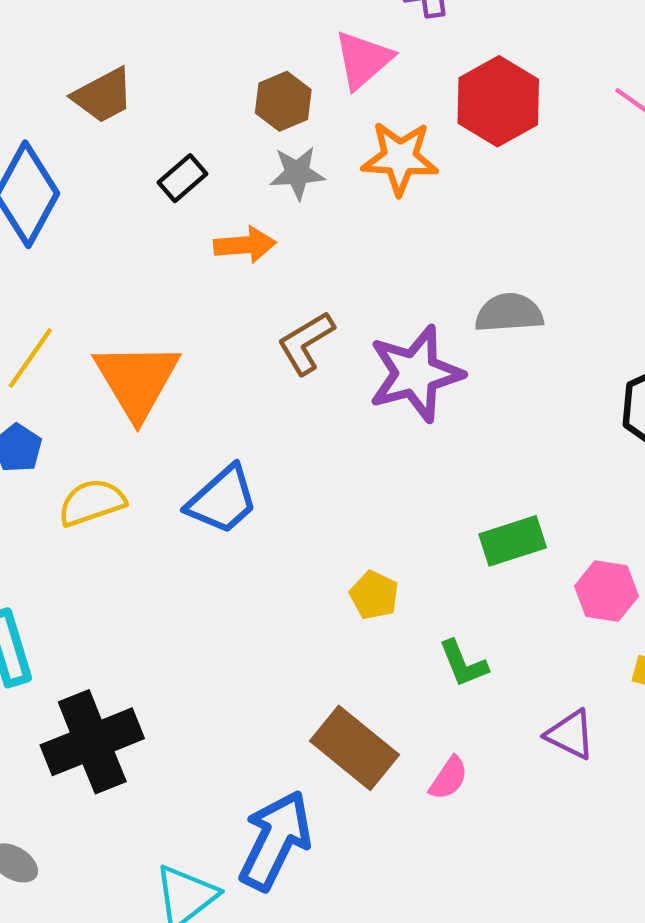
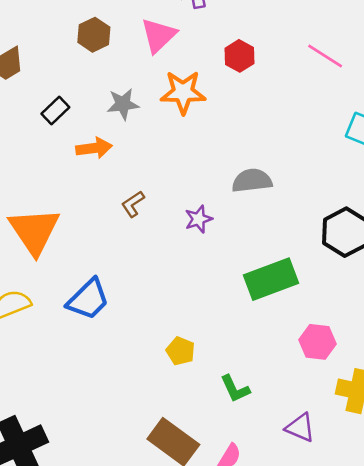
brown hexagon: (283, 101) -> (94, 35), moved
red hexagon: (498, 101) -> (239, 56), size x0.6
brown L-shape: (306, 343) -> (133, 204), size x0.7
purple star: (416, 374) -> (199, 219), size x0.5
green rectangle: (513, 541) -> (271, 279), moved, size x1.4

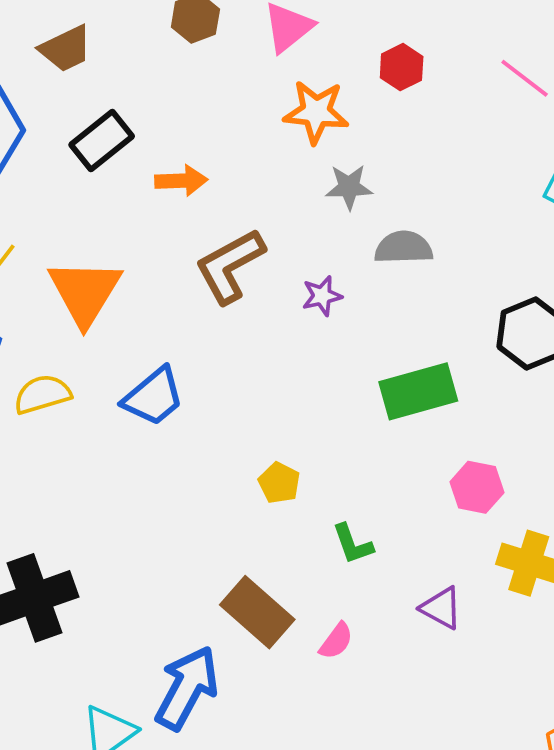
gray star: (123, 104) -> (349, 187), moved
black rectangle: (55, 110) -> (102, 141), moved, size x1.5
brown L-shape: (133, 204) -> (230, 266), size x2.0

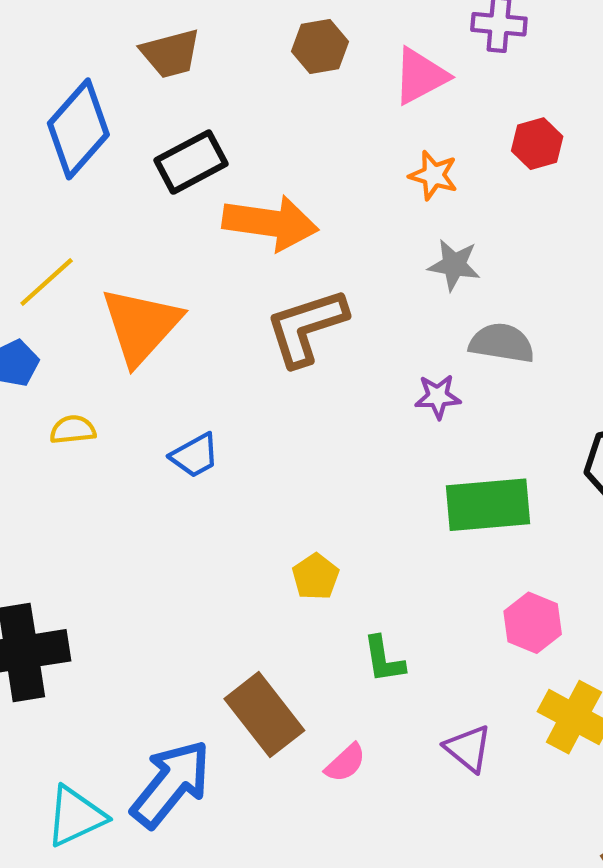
orange star: (316, 112) -> (433, 175), size x0.7
orange arrow: (181, 181) -> (270, 223), size x1.6
purple star: (322, 296) -> (438, 397), moved
yellow semicircle: (42, 394) -> (73, 430), size x0.7
blue trapezoid: (153, 397) -> (195, 455), size x0.7

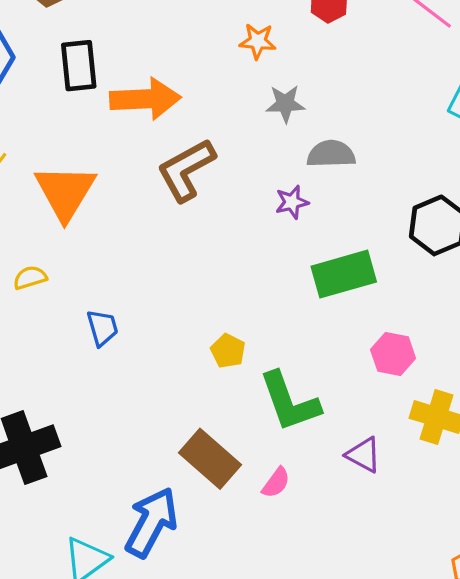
black rectangle: (191, 162) -> (79, 66), turned -57
blue trapezoid: (195, 455) -> (102, 328), moved, turned -66
green L-shape: (384, 659) -> (289, 402), size x1.8

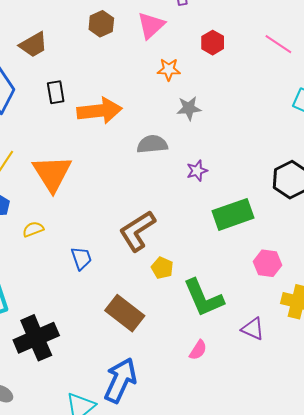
black rectangle: (79, 66) -> (56, 92), size x0.7
gray semicircle: (331, 154) -> (152, 144), moved
brown L-shape: (186, 170) -> (137, 231), moved
brown rectangle: (210, 459) -> (125, 313), moved

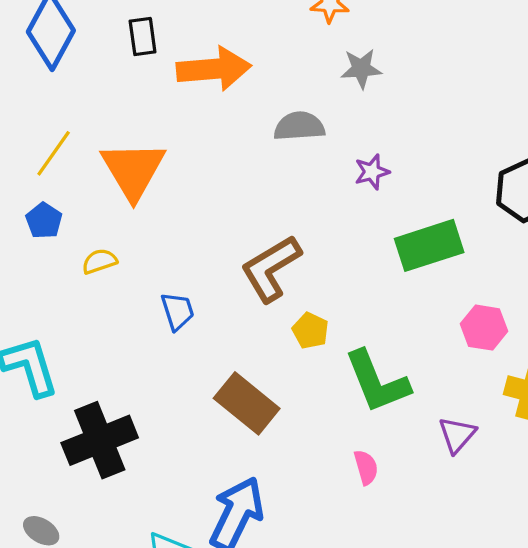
purple triangle: (253, 329) -> (457, 435), turned 45
pink semicircle: (198, 350) -> (366, 467), turned -50

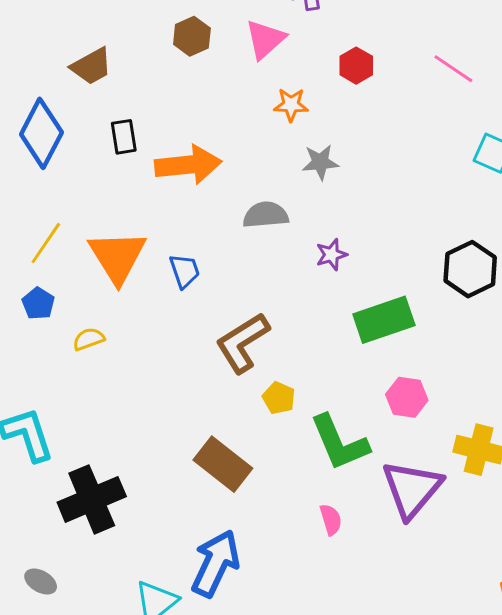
blue trapezoid: (178, 311) -> (185, 271), moved
pink hexagon: (484, 328) -> (407, 397), moved
purple triangle: (457, 435) -> (412, 489), size x1.8

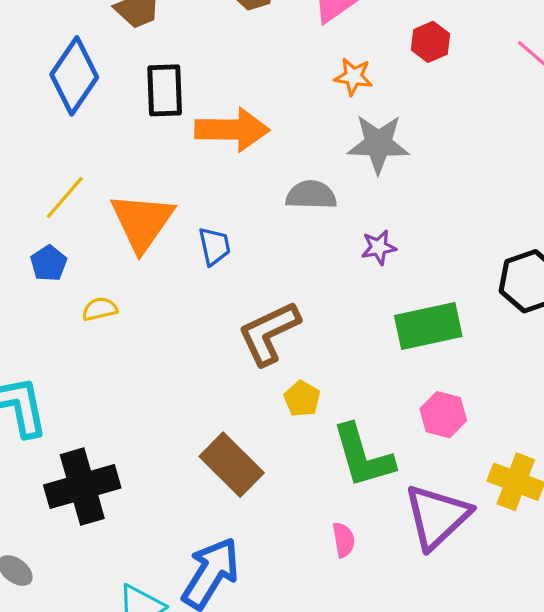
black rectangle: (124, 137) -> (165, 90), size x1.4
gray star: (320, 162) -> (378, 144), size x1.5

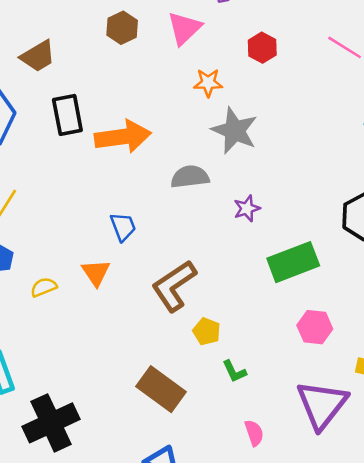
gray star: (378, 144) -> (235, 131), turned 30
orange triangle: (142, 222) -> (96, 273), moved, size x0.6
green L-shape: (363, 456) -> (234, 371), moved, size x0.5

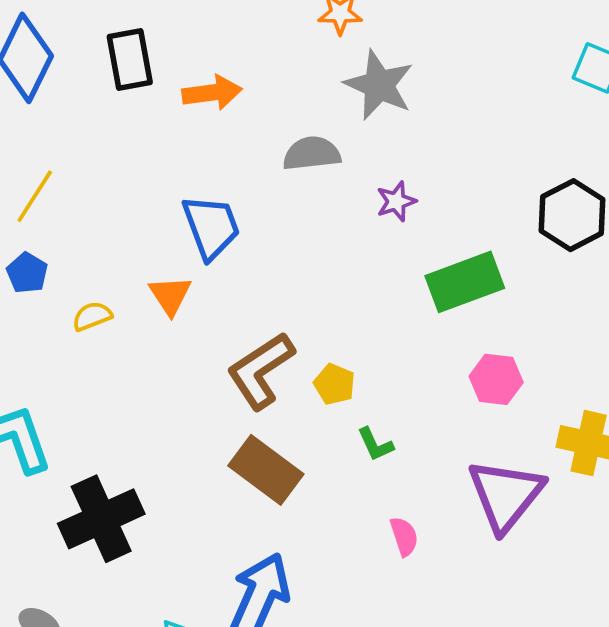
orange arrow: (123, 137) -> (212, 93), size x0.7
blue trapezoid: (123, 227) -> (211, 227), size x1.5
brown L-shape: (174, 286) -> (261, 371), moved

